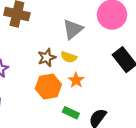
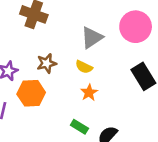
brown star: (47, 58) -> (47, 63), moved
orange hexagon: (48, 86) -> (31, 93), moved

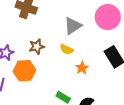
orange star: (89, 93) -> (82, 68), moved

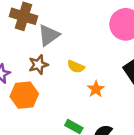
gray triangle: (73, 26) -> (49, 35), moved

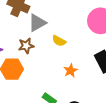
yellow semicircle: (76, 67) -> (59, 41), moved

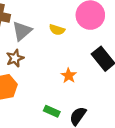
yellow semicircle: (59, 41) -> (57, 30), moved

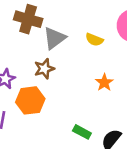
orange star: (69, 76) -> (104, 83), moved

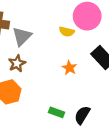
yellow semicircle: (94, 40) -> (67, 32), moved

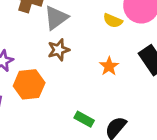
brown star: (17, 63) -> (59, 50), moved

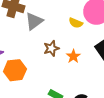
brown star: (59, 50) -> (51, 48), moved

